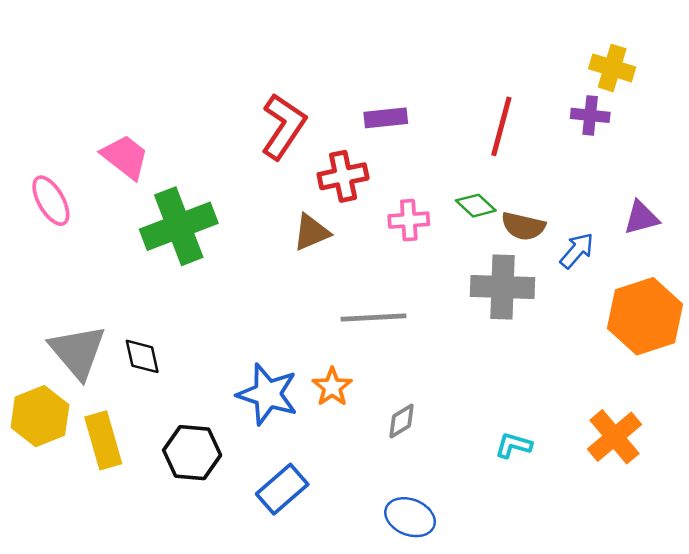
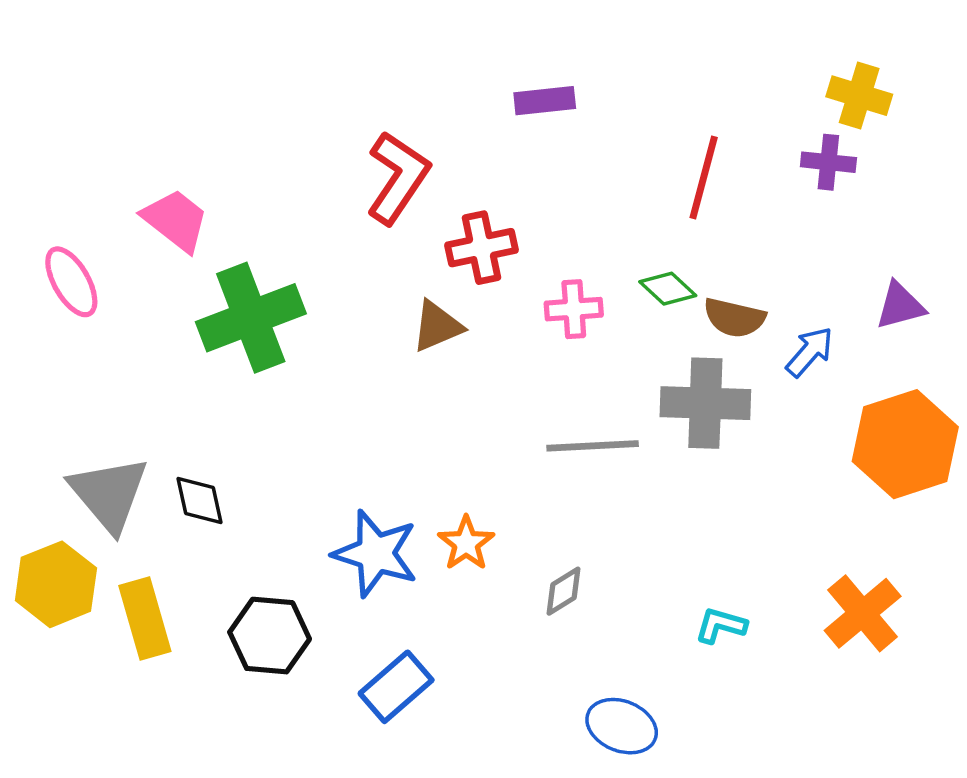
purple rectangle: (386, 118) -> (545, 101), moved
gray line: (373, 318) -> (593, 446), moved
blue ellipse: (410, 517) -> (622, 726), moved

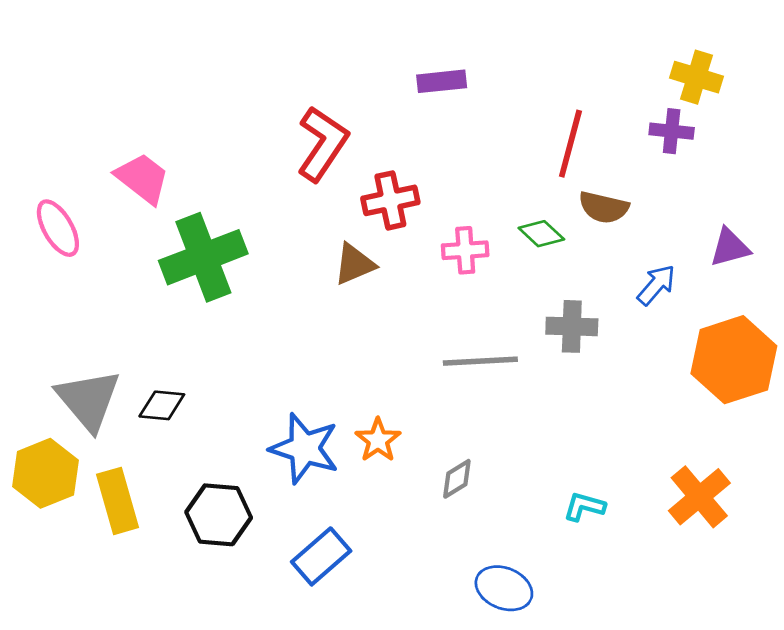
brown semicircle: (734, 318) -> (604, 207), moved
gray cross: (705, 403) -> (572, 326), size x0.7
black diamond: (200, 501) -> (162, 405), turned -72

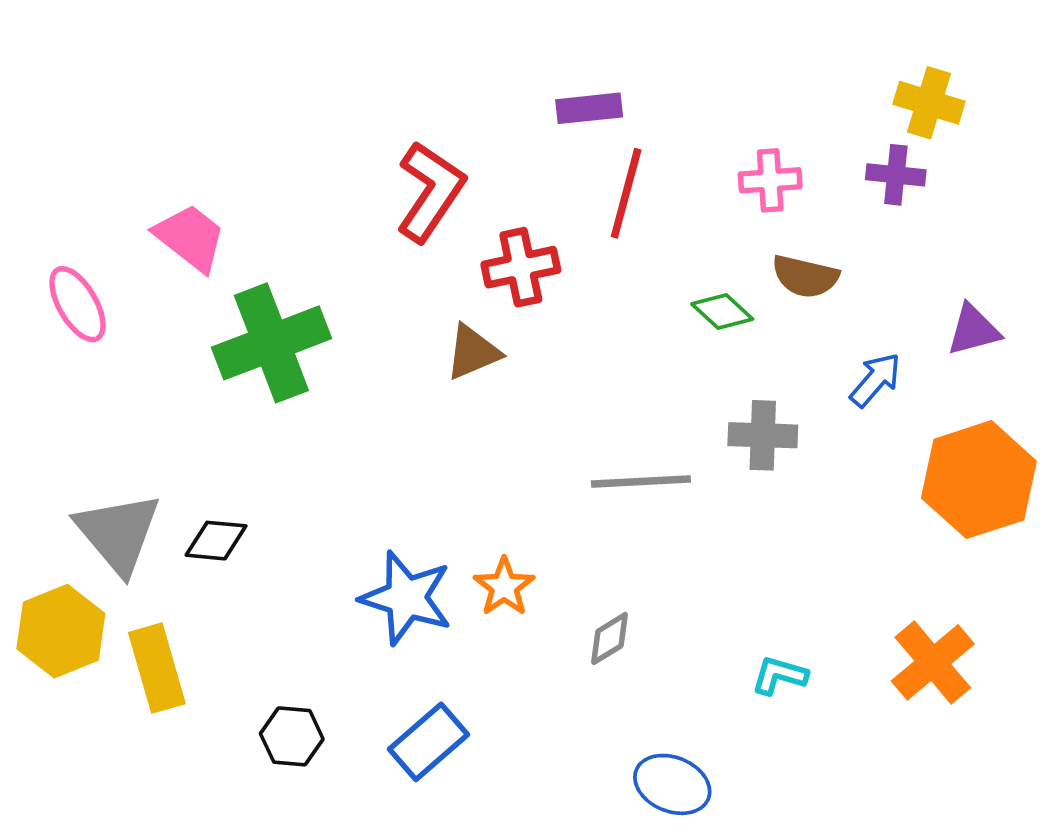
red line: (570, 144) -> (626, 193), moved
pink cross: (465, 250) -> (770, 180), moved
black hexagon: (219, 515) -> (292, 736), moved, size x0.7

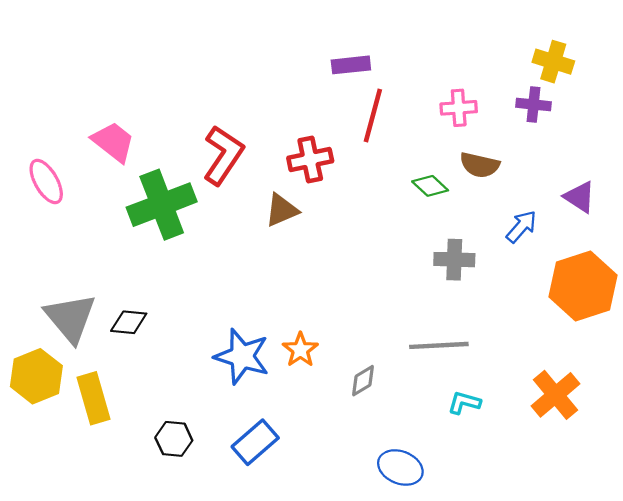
red L-shape: (430, 191) -> (223, 155), moved
purple triangle: (973, 330) -> (580, 197), turned 48
gray line: (641, 481) -> (439, 345), moved

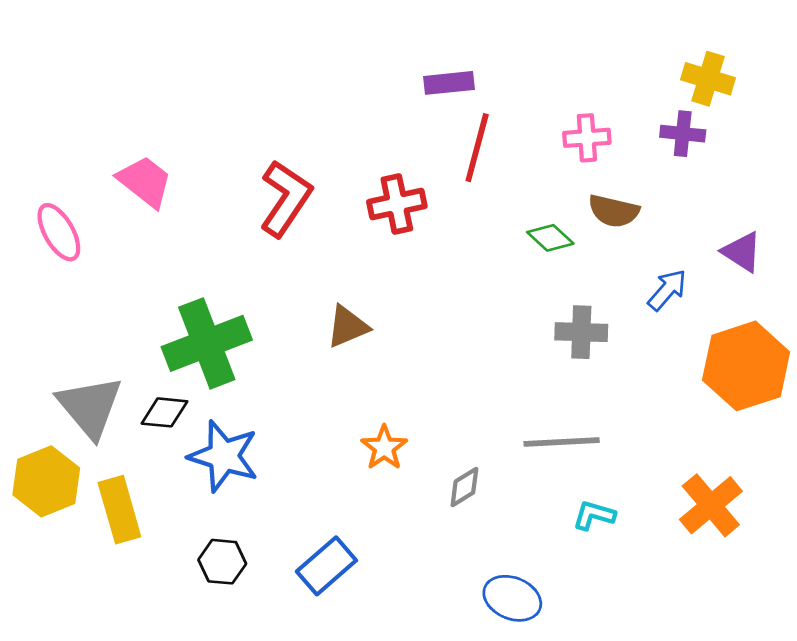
green cross: (162, 205) -> (207, 343), moved
brown triangle: (282, 210) -> (348, 327), moved
blue star: (242, 356) -> (224, 456), moved

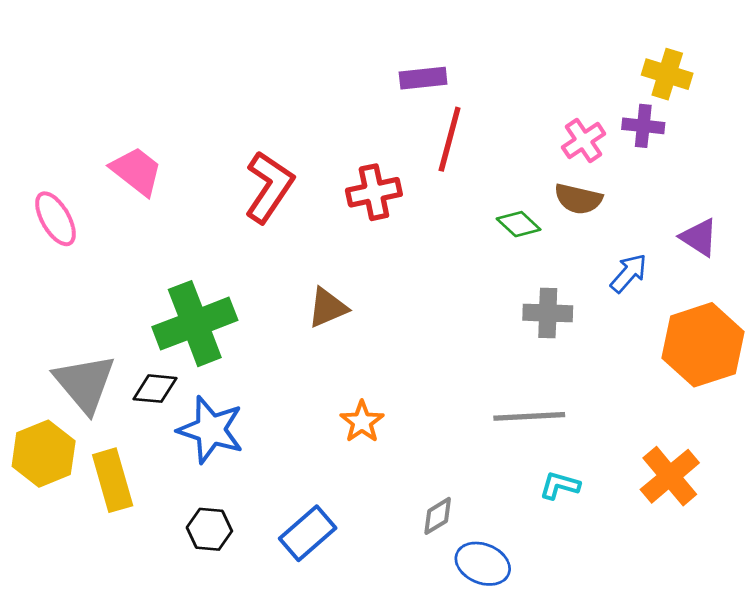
pink cross: (587, 138) -> (584, 140), moved, turned -30
gray diamond: (464, 487) -> (438, 516), moved

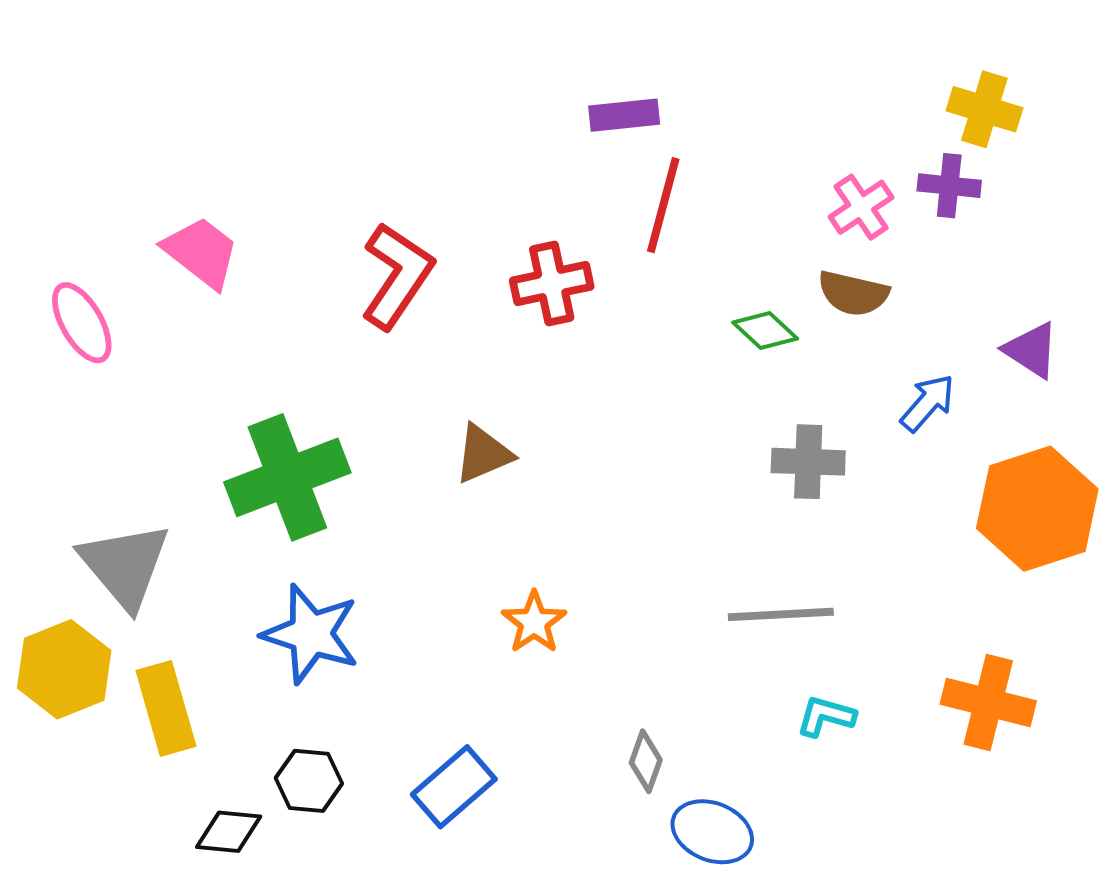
black diamond: (155, 389) -> (229, 832), moved
orange cross: (670, 476) -> (988, 703), turned -36
gray diamond: (438, 516) -> (646, 761), turned -39

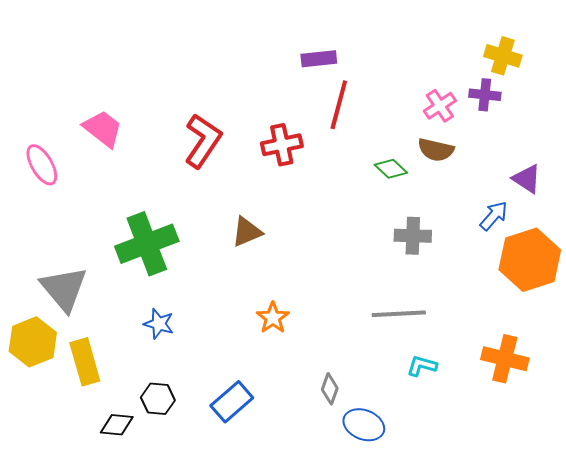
blue arrow: (928, 403) -> (494, 216), moved
blue star: (311, 634) -> (159, 324), size x0.6

